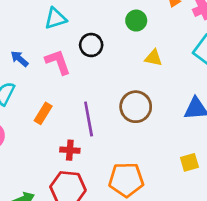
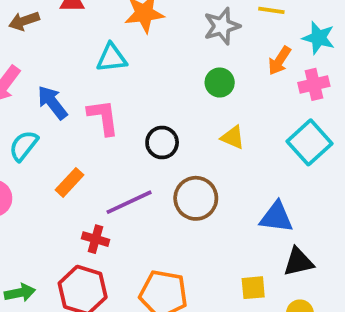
black circle: (91, 45) -> (162, 143), moved
blue arrow: (19, 59) -> (52, 102), size x1.4
purple line: (89, 119) -> (129, 202), turned 64

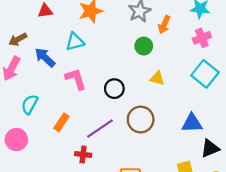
brown arrow: (24, 21) -> (18, 39), moved
orange arrow: (279, 61) -> (164, 25), moved
blue arrow: (52, 102) -> (45, 57), moved

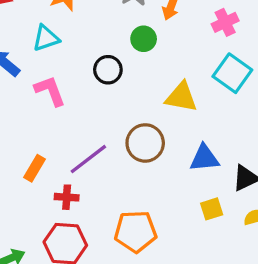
yellow triangle: (157, 78) -> (181, 97), moved, size x1.5
black circle: (114, 89) -> (108, 70), moved
orange rectangle: (61, 122) -> (35, 168), moved
blue triangle: (192, 123) -> (204, 158), moved

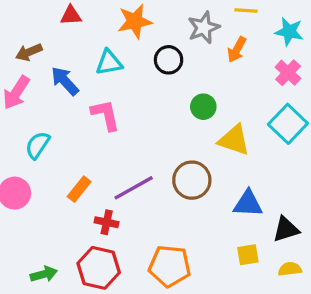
pink cross: (225, 22) -> (288, 73), turned -30
green circle: (144, 39) -> (203, 107), moved
black circle: (108, 70) -> (169, 60), moved

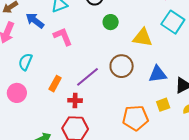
green circle: (203, 107) -> (111, 22), moved
orange pentagon: (170, 266) -> (135, 118), moved

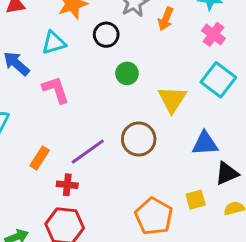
yellow triangle: (142, 38) -> (172, 99), turned 50
blue triangle: (158, 74) -> (205, 143), moved
orange pentagon: (135, 118) -> (154, 216), turned 30

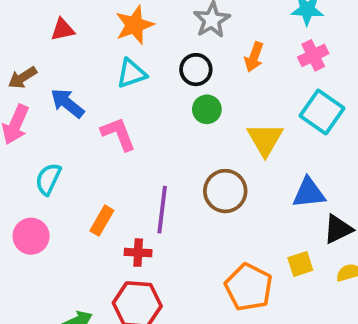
orange arrow: (166, 19) -> (254, 57), moved
pink cross: (213, 34) -> (313, 55), turned 30
black circle: (106, 35) -> (196, 70), moved
cyan triangle: (54, 43) -> (131, 73), moved
purple line: (88, 152) -> (162, 210), turned -45

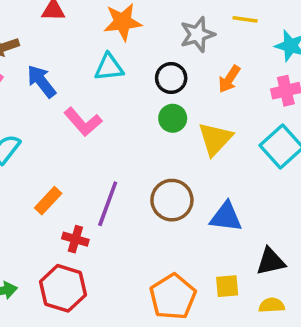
pink L-shape: (118, 134) -> (83, 122), turned 147
yellow triangle: (265, 139) -> (215, 139), moved
blue triangle: (309, 193) -> (226, 217), moved

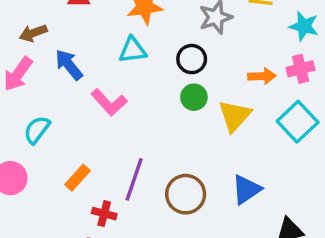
orange arrow: (229, 79) -> (262, 76), moved, turned -124
brown circle: (172, 200) -> (186, 194), moved
blue triangle: (226, 217) -> (246, 189), turned -40

